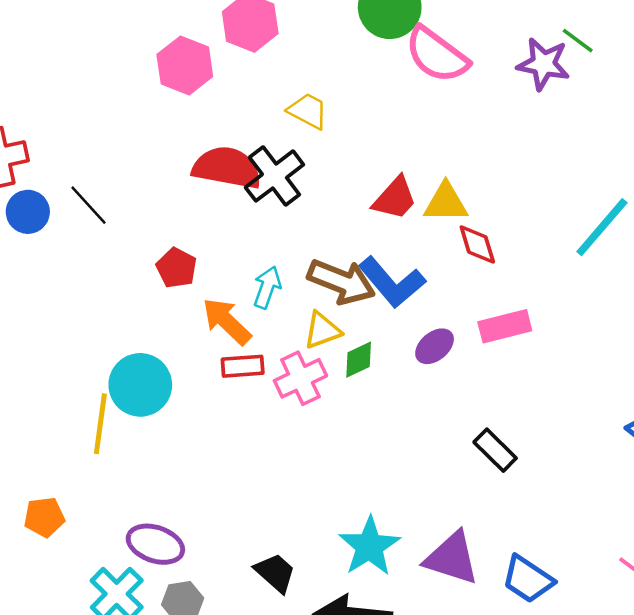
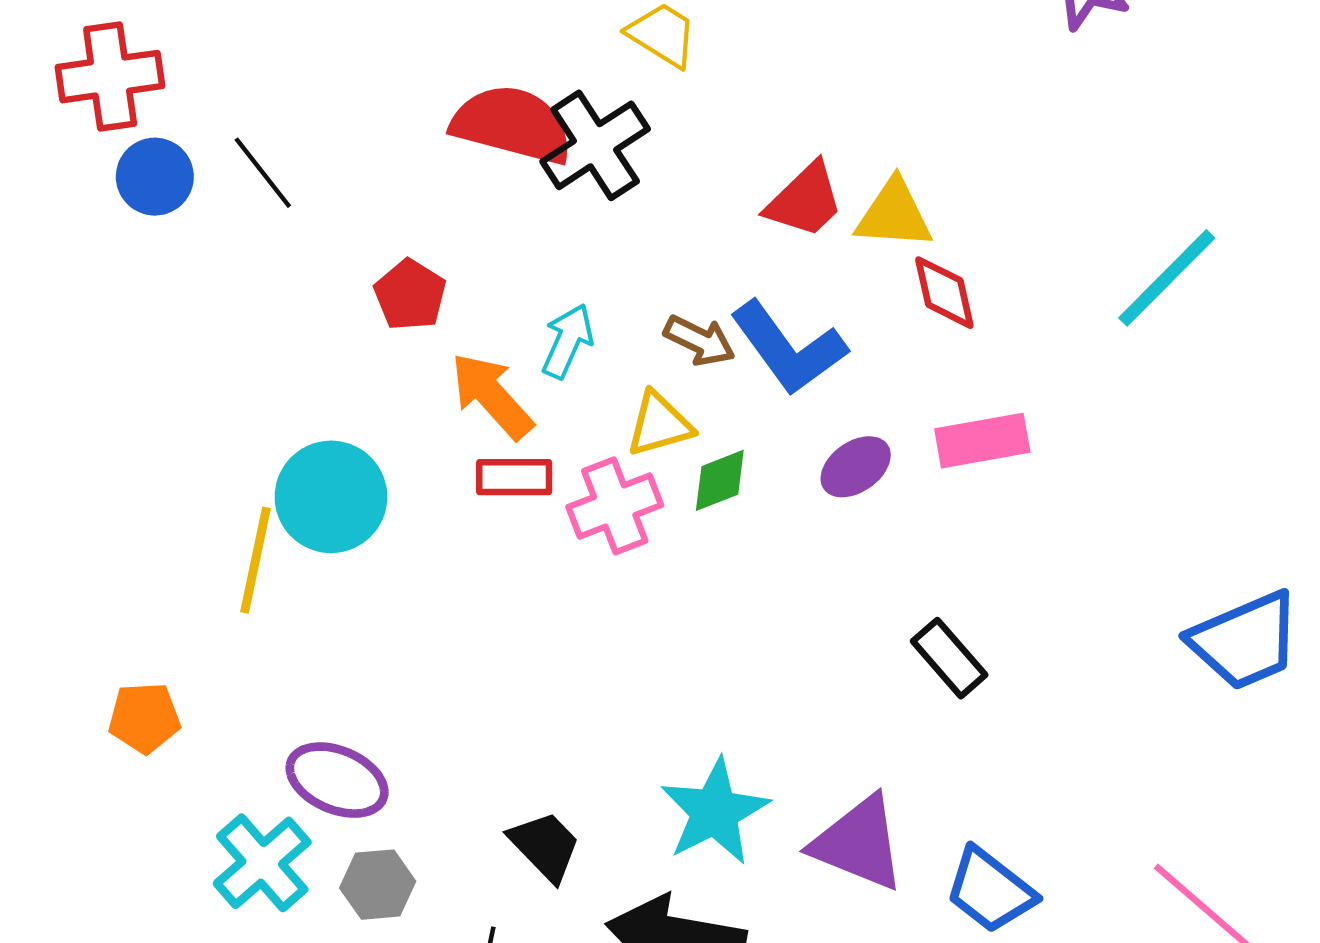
brown arrow: (341, 282) -> (700, 341), size x0.6

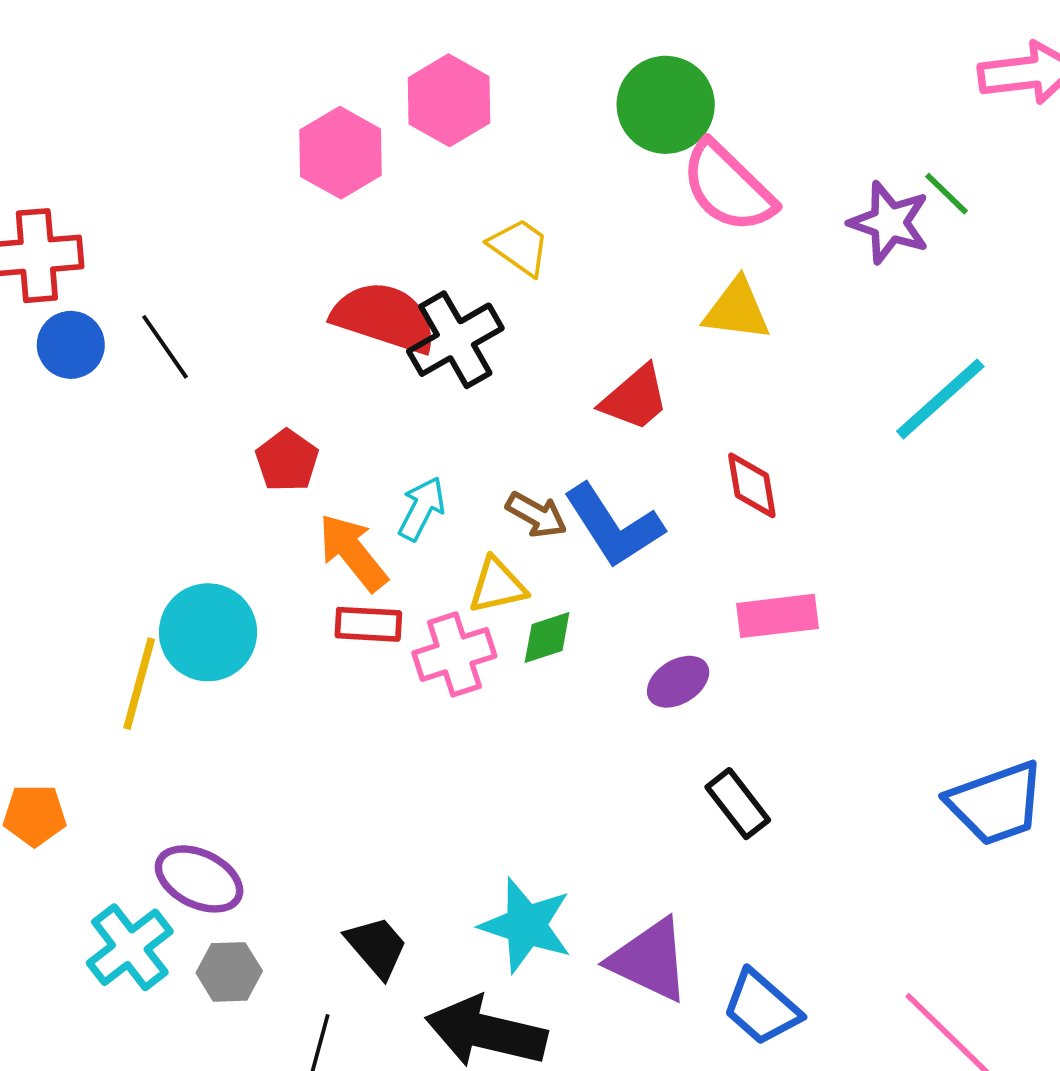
yellow triangle: (894, 214) -> (737, 310), moved
cyan line: (1167, 278) -> (940, 399), moved
purple ellipse: (856, 467) -> (678, 682), moved
cyan star: (715, 812) -> (526, 925), turned -30

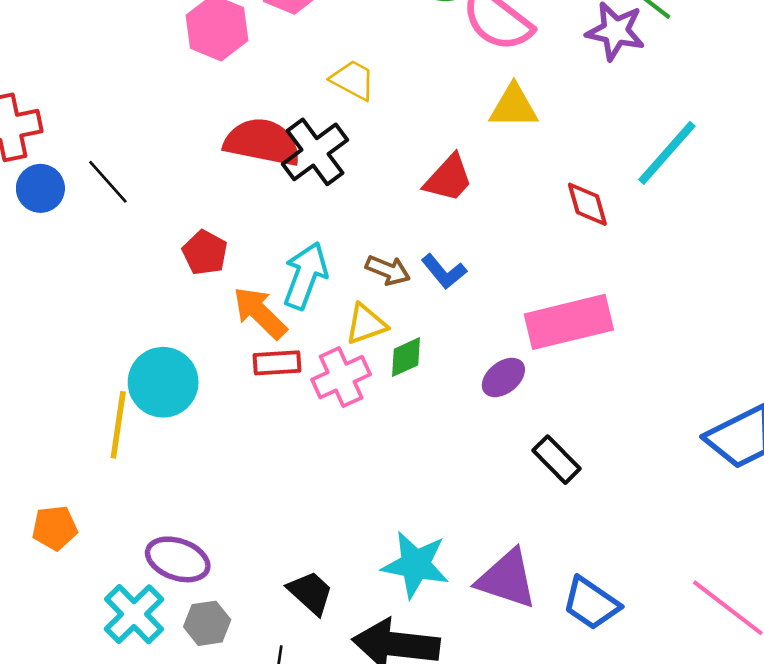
red diamond: (752, 485) -> (587, 204), moved
cyan arrow: (422, 509) -> (305, 276), size x1.4
blue L-shape: (613, 526) -> (444, 272), size x0.6
pink rectangle: (777, 616) -> (569, 322), size x1.5

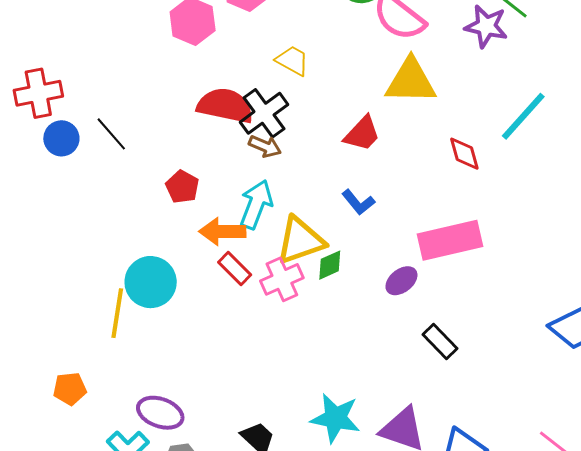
yellow triangle: (514, 107) -> (411, 81), size x1.4
brown arrow: (388, 270) -> (265, 146), moved
orange arrow: (260, 313) -> (222, 231), turned -45
yellow triangle: (366, 324) -> (300, 241), size x1.6
red rectangle: (277, 363) -> (235, 269), turned 48

